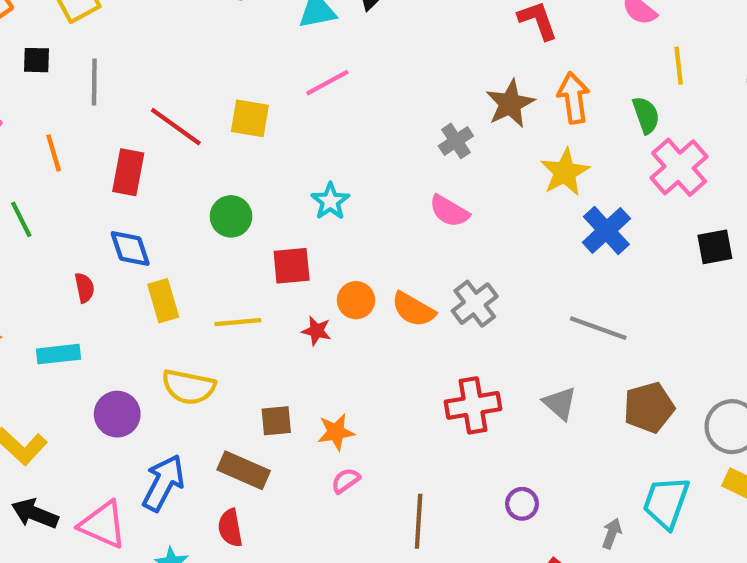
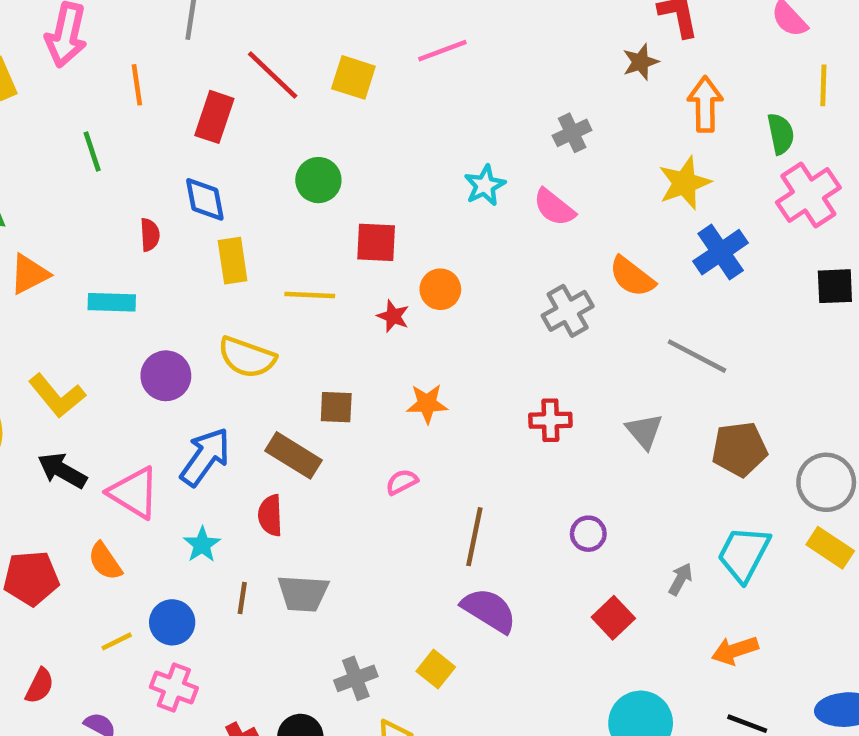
brown star: (510, 104) -> (641, 62), moved, size x0.7
cyan star: (330, 201) -> (485, 185), moved
orange semicircle: (413, 309) -> (632, 277), moved
red cross: (473, 405) -> (550, 420), size x0.7
orange star: (336, 432) -> (427, 404), moved

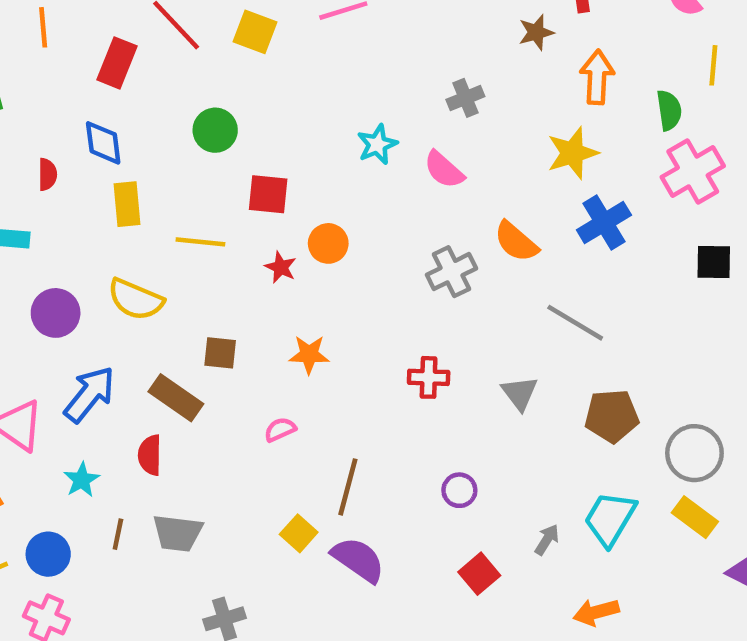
yellow square: (436, 669) -> (299, 533), moved

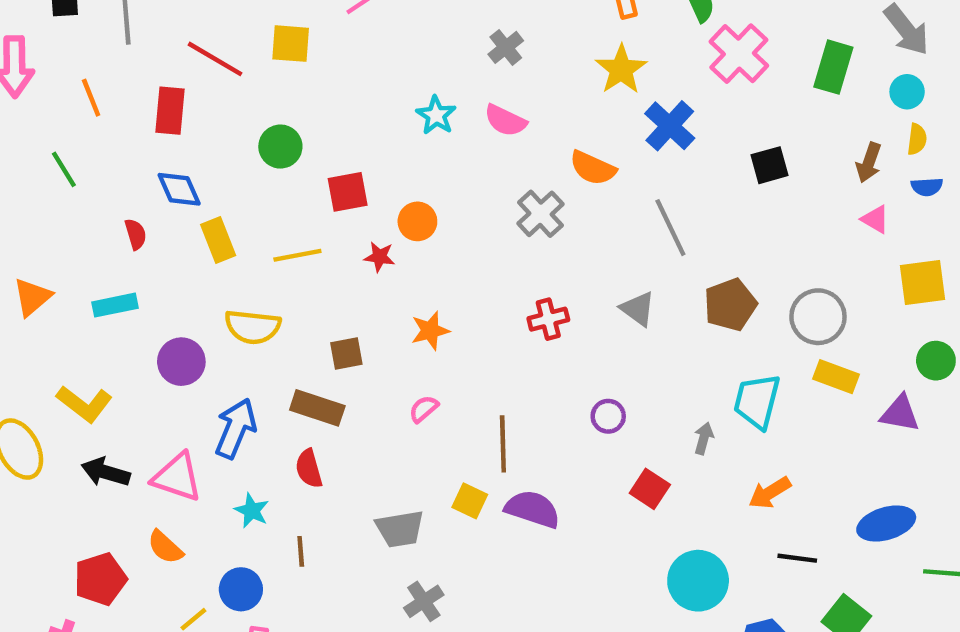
black square: (714, 262) -> (769, 165), moved
gray line: (575, 323) -> (670, 228), turned 50
gray trapezoid: (178, 533) -> (400, 529), moved

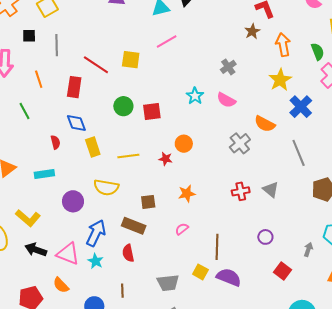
red square: (348, 192) -> (152, 112), moved
gray triangle: (638, 309) -> (271, 190), moved
cyan star: (252, 511) -> (96, 261), moved

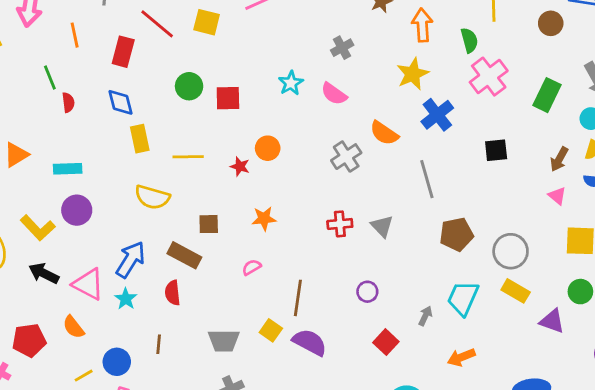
red semicircle: (55, 142) -> (68, 102), moved
purple circle: (73, 201) -> (77, 210), moved

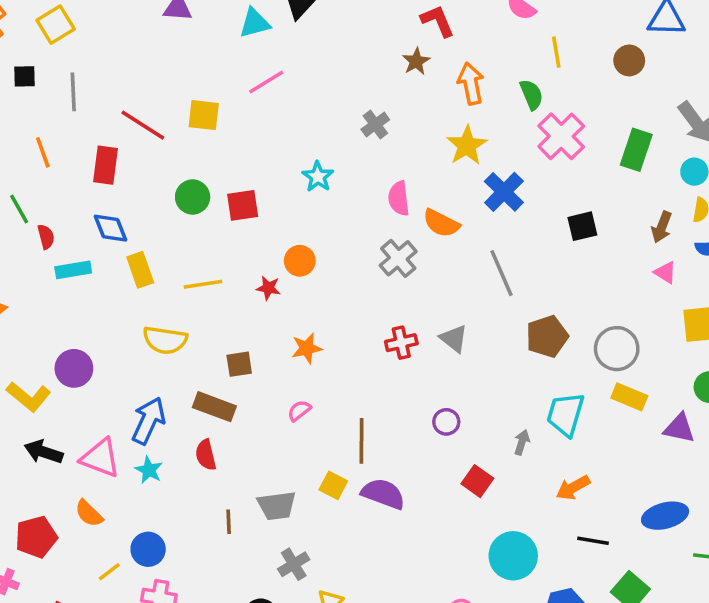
pink semicircle: (334, 94) -> (399, 198), moved, turned 56
cyan rectangle: (68, 169) -> (73, 270), moved
brown line: (159, 344) -> (229, 522), moved

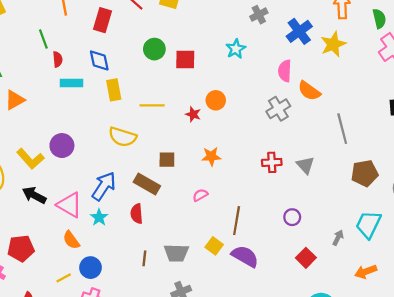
gray cross: (375, 124) -> (259, 15), moved
blue cross: (504, 192) -> (299, 31), moved
orange semicircle: (89, 513) -> (71, 240), moved

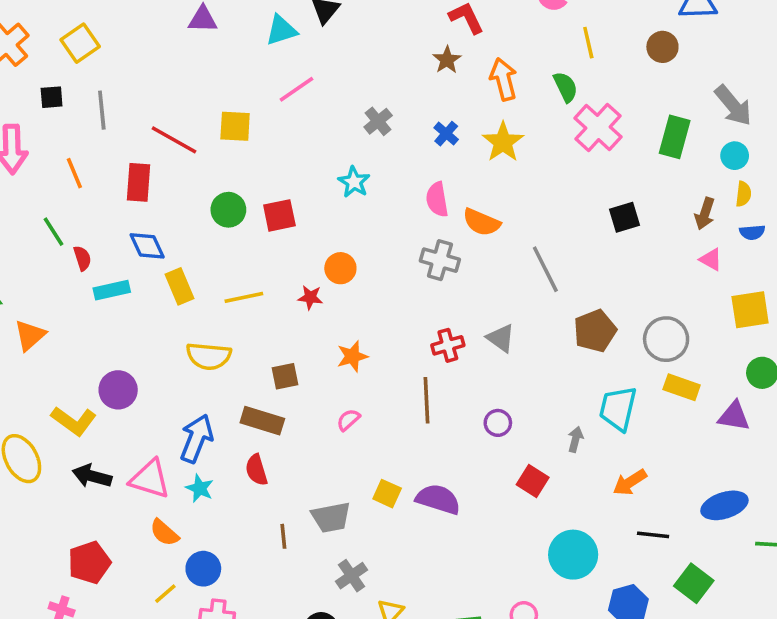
blue cross: (299, 31) -> (446, 134), size x0.6
gray cross: (278, 109) -> (440, 260), turned -30
brown line: (237, 221) -> (427, 400), moved

